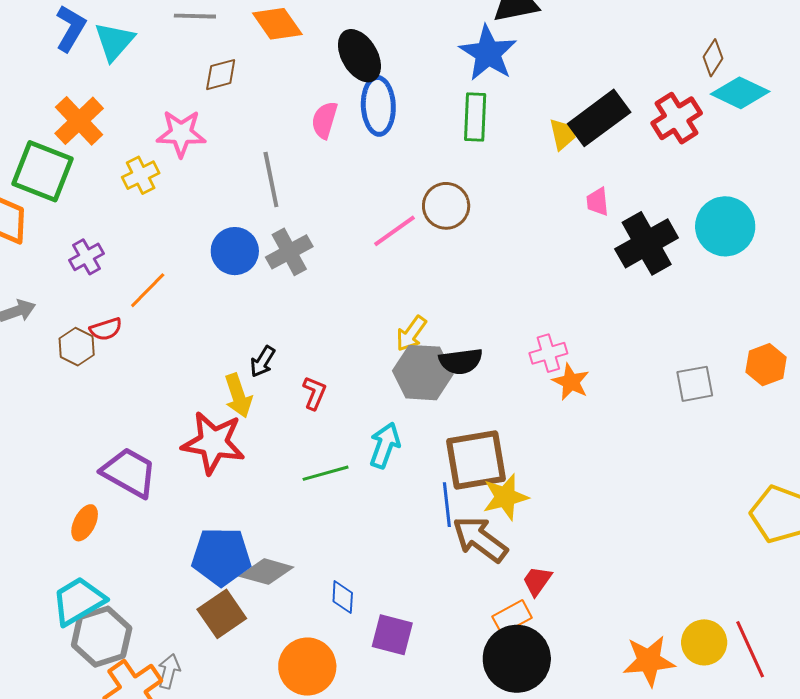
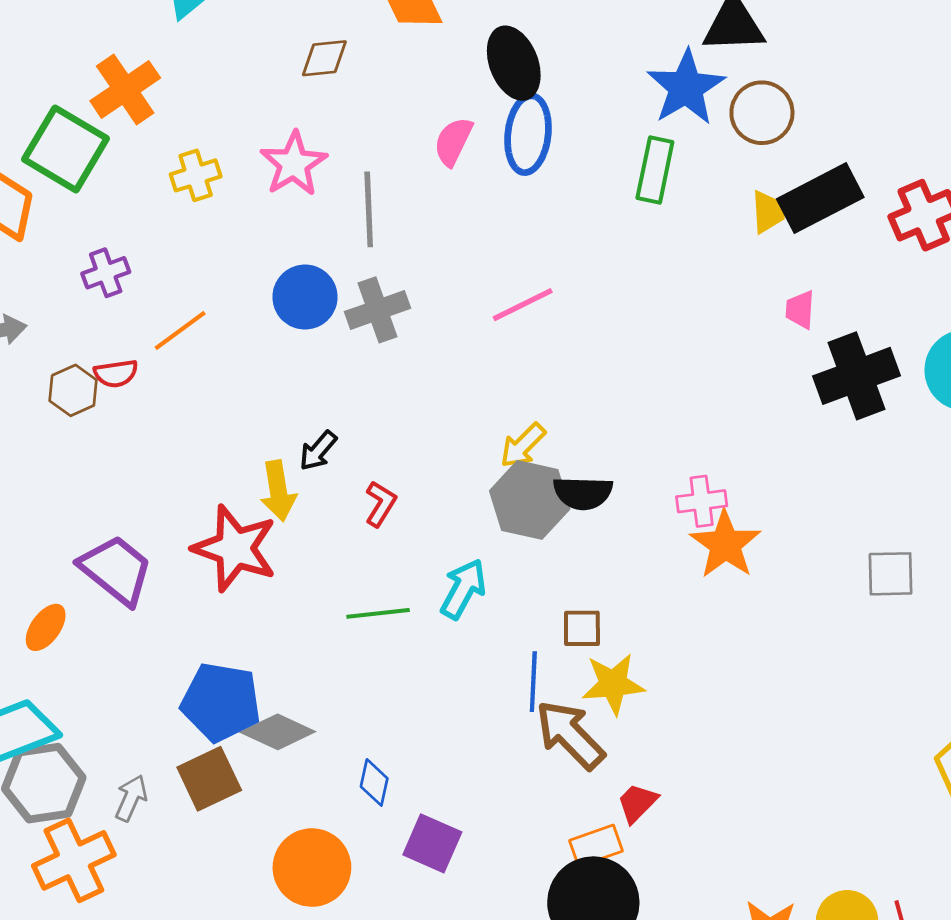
pink star: (181, 133) -> (294, 164), moved, turned 30
brown circle: (446, 206) -> (762, 113), moved
orange star: (571, 382) -> (725, 544), size x1.4
brown square: (476, 460) -> (582, 628), size x0.5
gray arrow: (169, 671) -> (131, 798), moved

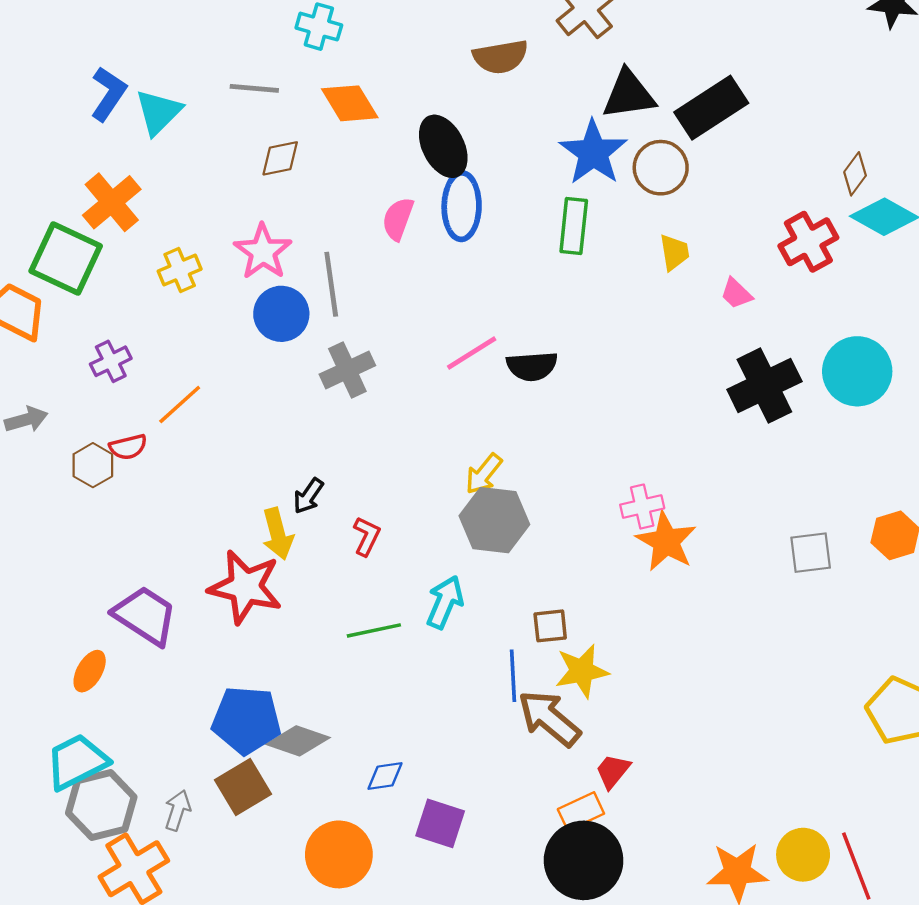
black rectangle: (820, 198) -> (711, 108), moved
blue circle: (305, 297) -> (281, 314), moved
pink trapezoid: (800, 310) -> (736, 293), moved, turned -44
black semicircle: (583, 493) -> (532, 366), moved
blue diamond: (374, 782) -> (385, 776), turned 75

